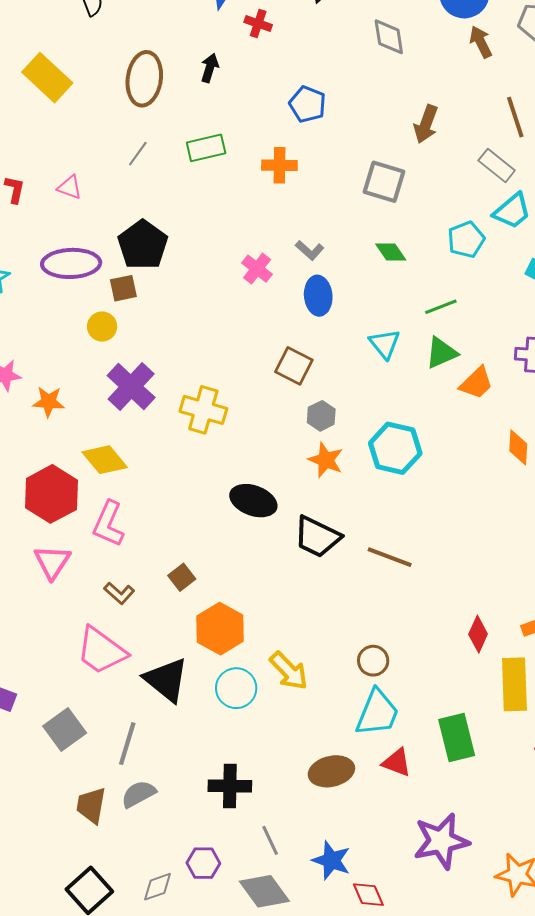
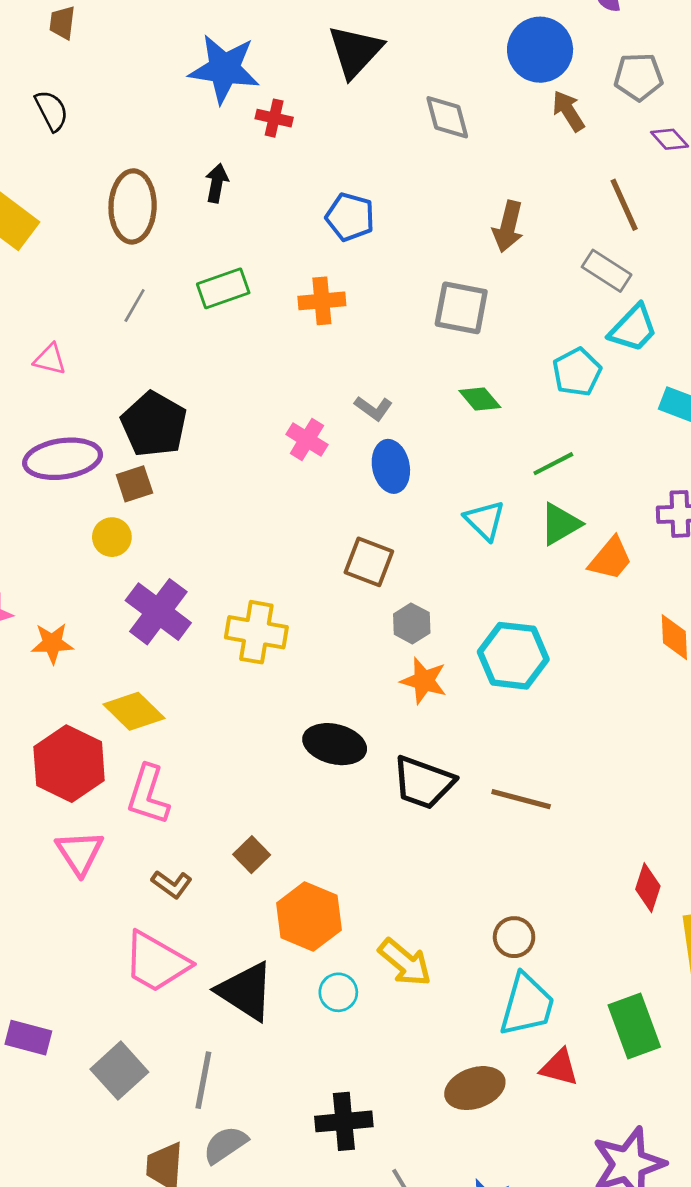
cyan circle: (236, 688) -> (338, 992), size x0.7

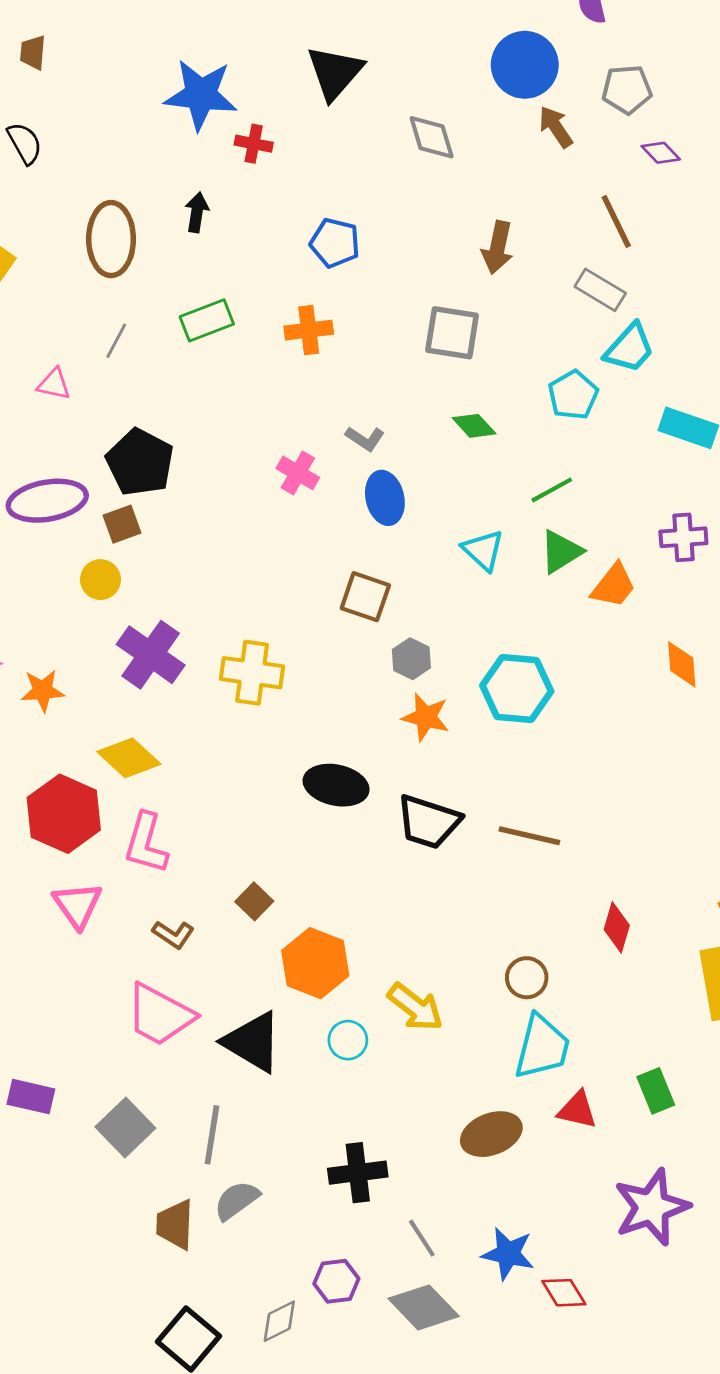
pink triangle: (50, 359) -> (54, 384), moved
red diamond: (648, 888) -> (617, 927), moved
green rectangle: (634, 1026) -> (656, 1091), moved, size x0.7

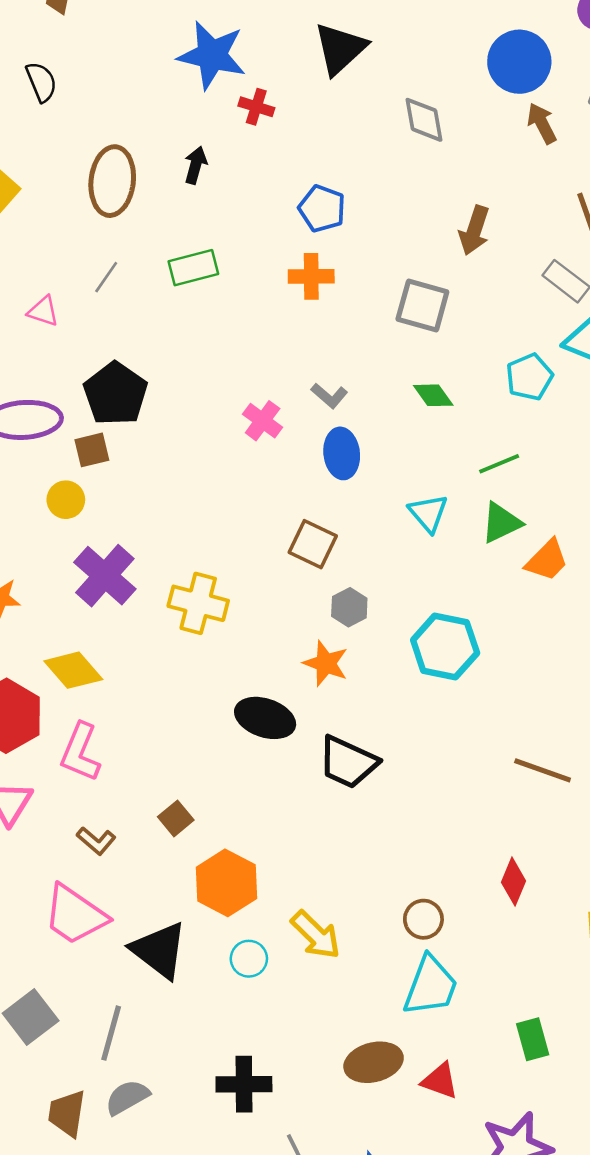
orange cross: (309, 330) -> (311, 276), moved
orange star: (426, 717) -> (326, 663), moved
brown line: (529, 836) -> (543, 770), moved
red triangle: (577, 1110) -> (440, 1081), moved

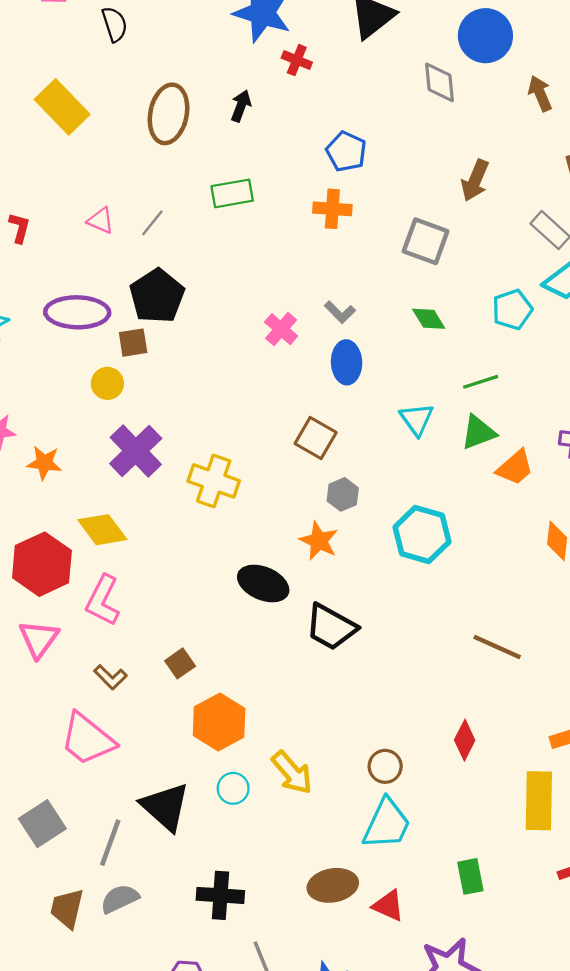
blue circle: (519, 62) -> (485, 36), moved
gray line: (106, 277) -> (152, 223), moved
black triangle: (159, 950) -> (165, 807), moved

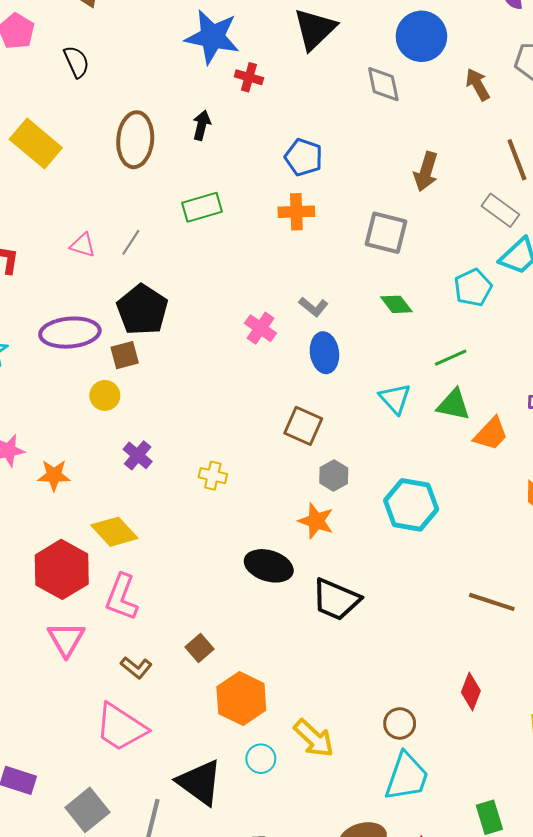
green triangle: (478, 432) -> (454, 405), turned 39
purple cross: (136, 451) -> (138, 455), size x0.6
yellow cross: (214, 481) -> (213, 476), size x0.6

